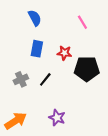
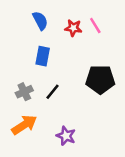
red star: (64, 53) -> (73, 28), moved
orange arrow: (16, 121) -> (24, 125), moved

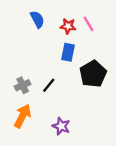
blue rectangle: (43, 56) -> (68, 52), moved
black pentagon: (100, 79) -> (93, 74), turned -30
orange arrow: (24, 125) -> (23, 116), turned -30

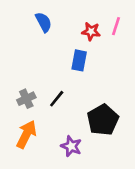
pink line: (88, 24) -> (116, 26), moved, turned 49
red star: (68, 26) -> (91, 31), moved
black pentagon: (93, 74) -> (103, 120), moved

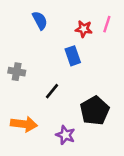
blue rectangle: (79, 60) -> (73, 56), turned -30
gray cross: (26, 99) -> (17, 72), moved, turned 35
orange arrow: (26, 134) -> (24, 124), turned 70

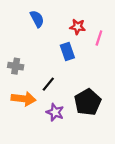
pink line: (107, 24) -> (99, 38), moved
orange arrow: (24, 124) -> (24, 99), moved
purple star: (65, 135) -> (55, 112), moved

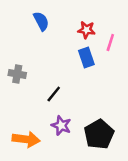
blue rectangle: (67, 51) -> (86, 58), moved
orange arrow: (24, 99) -> (26, 139), moved
black pentagon: (88, 102) -> (99, 134), moved

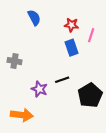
black line: (54, 94) -> (62, 80), moved, turned 32
purple star: (61, 125) -> (39, 89), moved
black pentagon: (99, 134) -> (90, 95), moved

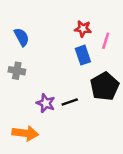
blue semicircle: (34, 18) -> (22, 37), moved
black line: (62, 80) -> (70, 102), moved
black pentagon: (90, 95) -> (105, 86), moved

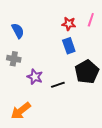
pink line: (106, 41) -> (91, 20), moved
purple star: (46, 103) -> (35, 77), moved
orange arrow: (25, 133) -> (21, 111), turned 135

